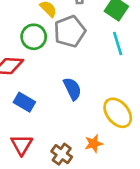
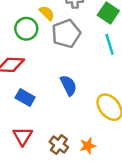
green circle: (34, 37) -> (26, 29), moved
orange star: (94, 143) -> (88, 146), moved

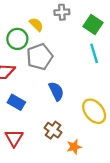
gray pentagon: (66, 34) -> (40, 57), moved
brown cross: (59, 145) -> (53, 130), moved

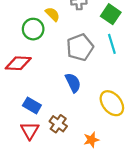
gray pentagon: (40, 57) -> (80, 47), moved
blue rectangle: (16, 102) -> (32, 105), moved
brown cross: (53, 130) -> (58, 124), moved

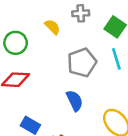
green circle: (33, 29) -> (16, 43), moved

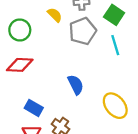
gray pentagon: (82, 63) -> (83, 31), moved

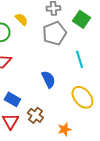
yellow semicircle: (55, 15) -> (21, 19), moved
cyan line: (115, 45) -> (79, 59), moved

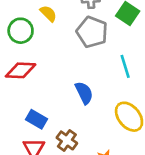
gray pentagon: (54, 33) -> (92, 32), turned -30

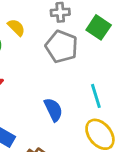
cyan line: (125, 66) -> (96, 96), moved

